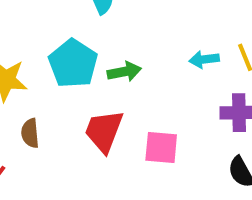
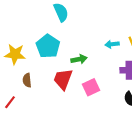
green arrow: (124, 72) -> (79, 59), moved
pink square: (161, 147) -> (91, 87), turned -30

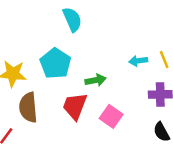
brown semicircle: (27, 80) -> (28, 107), size x1.6
pink square: (91, 87) -> (111, 116), turned -30

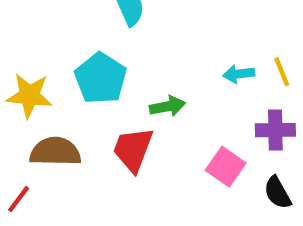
brown semicircle: (28, 107) -> (55, 152), turned 96
pink square: (111, 116) -> (226, 167), moved

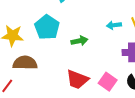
red trapezoid: (133, 149) -> (77, 80), moved, turned -90
pink square: (226, 167) -> (108, 82), moved

